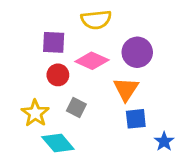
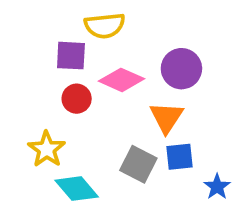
yellow semicircle: (96, 20) -> (105, 26), moved
gray square: (76, 107) -> (138, 164), moved, size x1.4

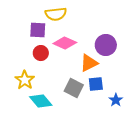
purple circle: (181, 69) -> (106, 45), moved
orange triangle: (166, 117) -> (89, 63), turned 30

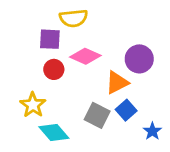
blue square: (96, 84) -> (126, 110), turned -35

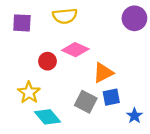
purple square: (50, 39) -> (22, 23), moved
purple circle: (139, 59) -> (134, 18), moved
blue square: (126, 110) -> (111, 97), turned 30

